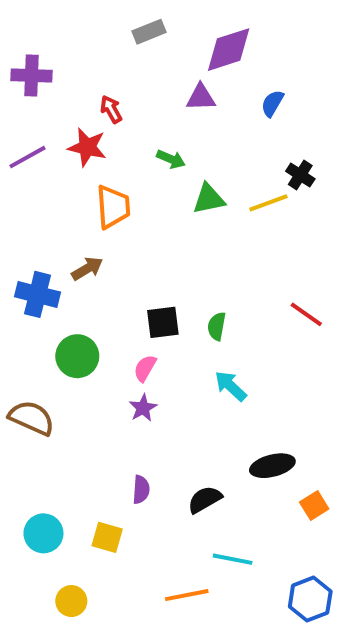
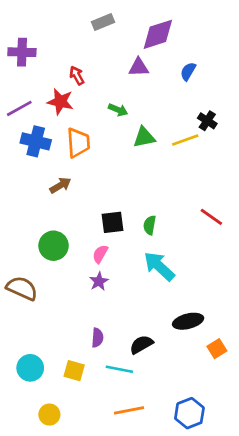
blue cross: (37, 294) -> (36, 141), moved
cyan arrow: (231, 386) -> (159, 266), size x1.4
cyan line: (233, 559) -> (119, 369), moved
blue hexagon: (310, 599) -> (189, 413), moved

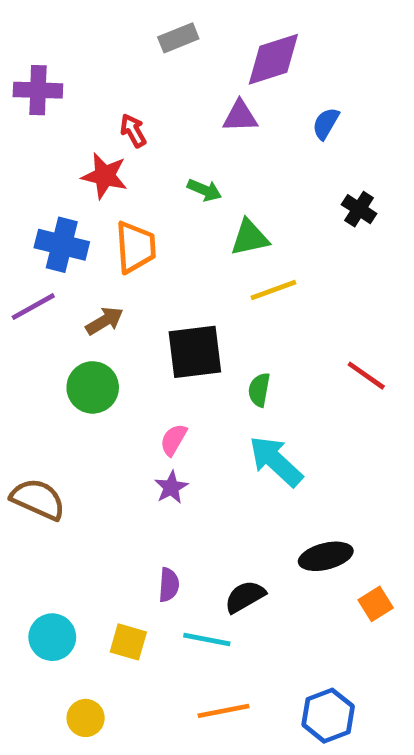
purple line: (19, 108) -> (33, 307), moved
yellow line: (185, 140) -> (273, 290), moved
black square: (113, 222) -> (195, 352), moved, size x1.4
green circle: (54, 246) -> (93, 387), moved

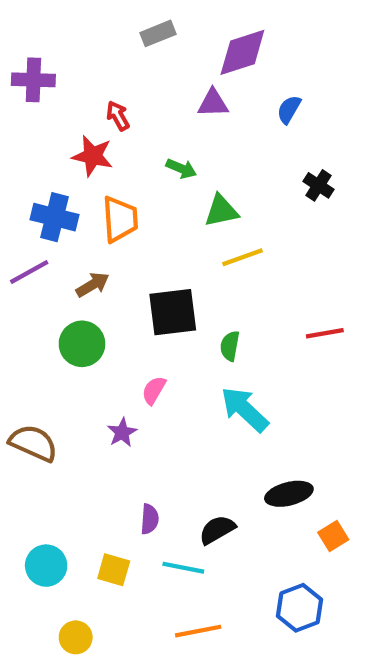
red line: (366, 376) -> (325, 333), turned -45
purple star: (171, 487) -> (122, 433), moved
blue hexagon: (328, 716) -> (299, 608), moved

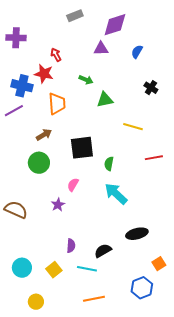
blue cross: (55, 217) -> (22, 86), moved
yellow line: (242, 257) -> (133, 127), moved, turned 36
purple line: (29, 272) -> (14, 111), moved
orange square: (333, 536) -> (159, 264), moved
yellow square: (114, 570) -> (54, 270), turned 35

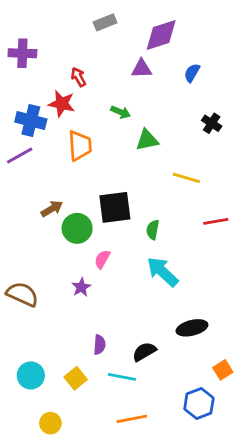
brown arrow: (44, 135) -> (52, 209), moved
green circle: (39, 163) -> (77, 228), moved

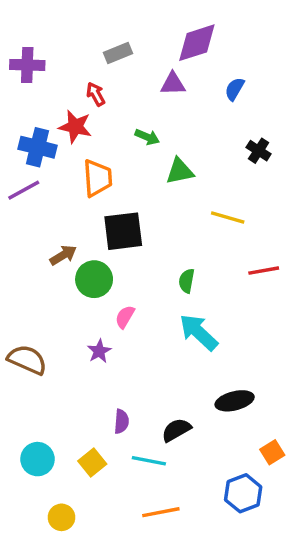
gray rectangle: (105, 22) -> (118, 53), moved
black square: (115, 207) -> (123, 231), moved

